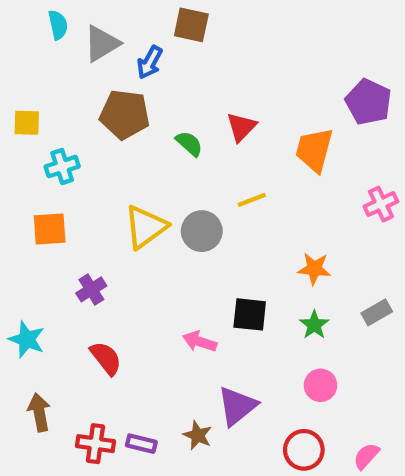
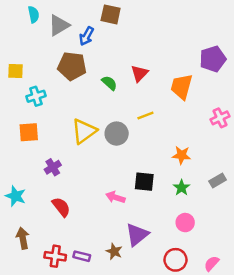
purple pentagon: (368, 102) -> (213, 59), turned 30

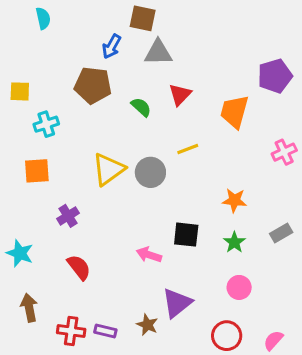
gray triangle: (59, 25) -> (158, 53), moved, turned 30

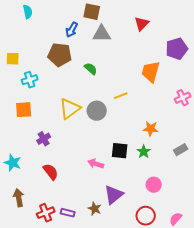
red triangle: (180, 95) -> (142, 24), moved
green star: (234, 242) -> (144, 152), moved
red cross: (71, 331) -> (46, 213), turned -30

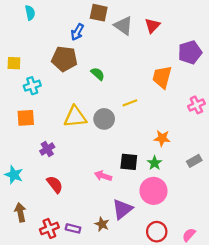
gray triangle: (102, 34) -> (123, 26), moved, turned 36
yellow triangle: (70, 109) -> (75, 117), turned 30
pink circle: (154, 185) -> (153, 191), moved, size x1.6

